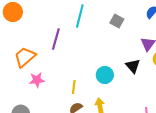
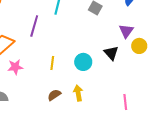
yellow line: (74, 87) -> (52, 63), moved

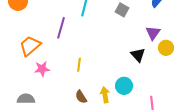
cyan circle: (83, 62) -> (124, 86), moved
brown semicircle: (54, 95) -> (81, 97), turned -88

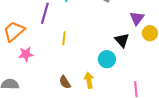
yellow line: (79, 65) -> (64, 38), moved
cyan circle: (124, 86) -> (107, 59), moved

